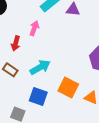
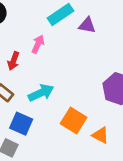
blue square: (38, 97) -> (21, 124), moved

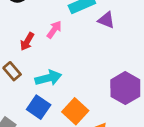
blue square: (21, 124) -> (39, 107), moved

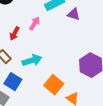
blue square: (39, 107) -> (13, 82), moved

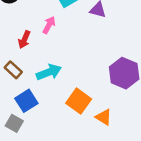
blue square: (13, 82) -> (26, 101), turned 30

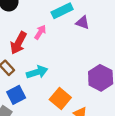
red arrow: (24, 40) -> (18, 43), size x1.5

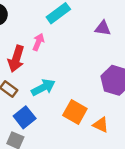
purple triangle: (83, 23) -> (103, 28), moved

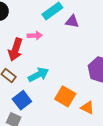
purple triangle: (103, 28) -> (72, 21), moved
pink arrow: (38, 42) -> (35, 36), turned 64

